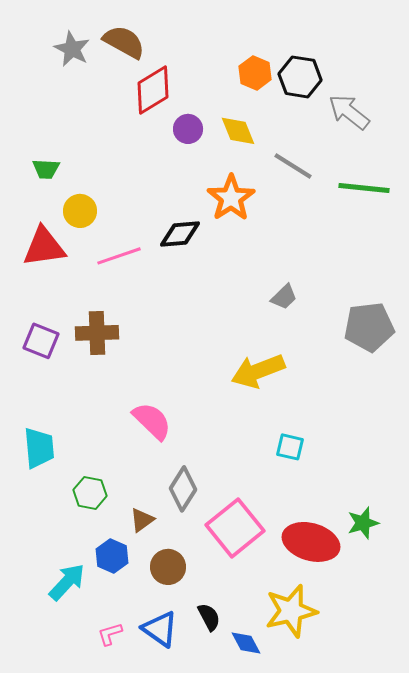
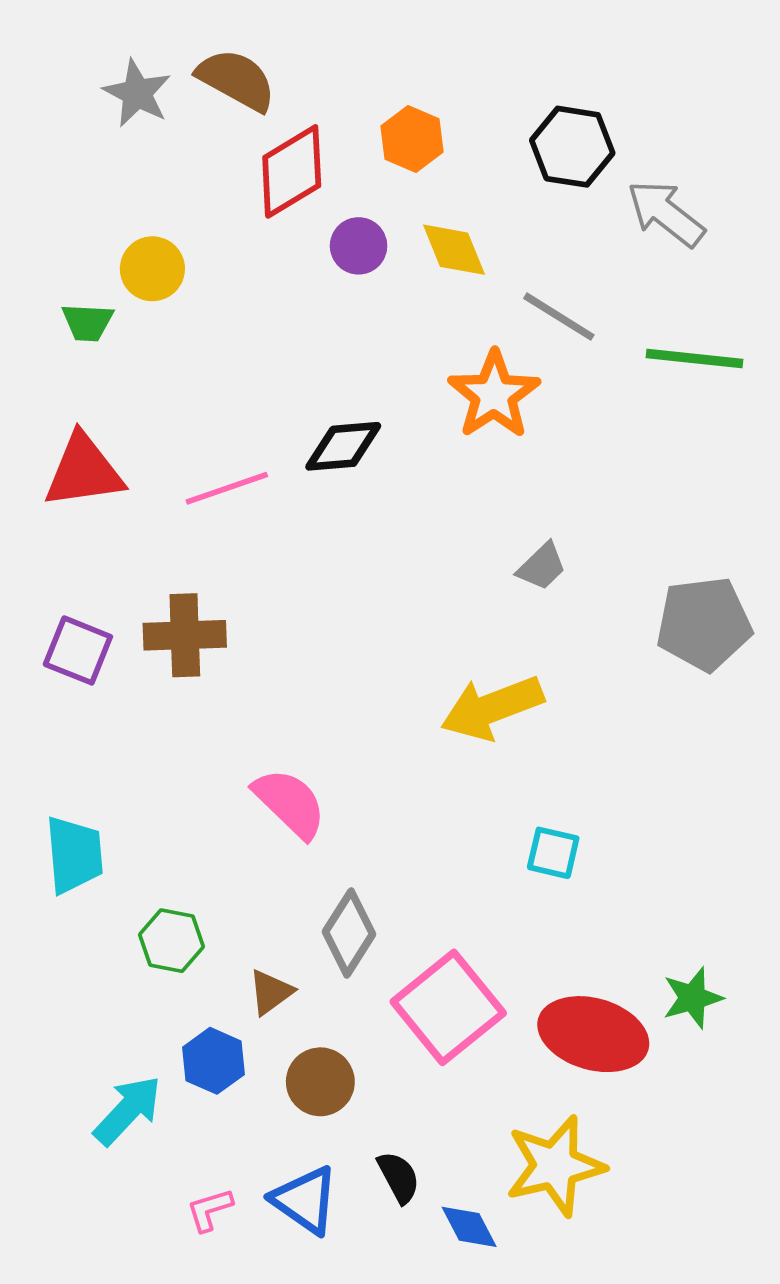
orange hexagon: (255, 73) -> (412, 139), moved
orange star: (231, 198) -> (494, 395), moved
yellow circle: (80, 211) -> (152, 269), moved

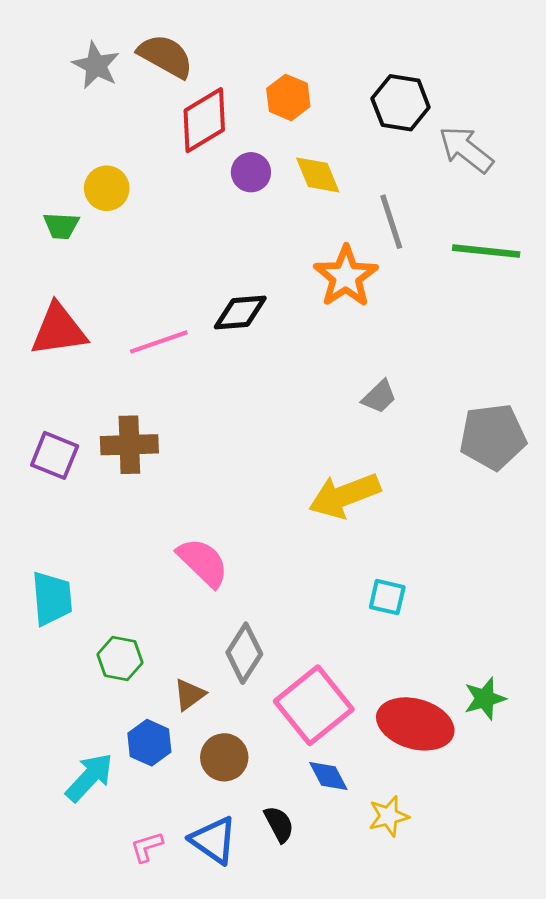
gray line: (559, 317) -> (391, 222), turned 40
yellow star: (555, 1166) -> (389, 816), size x0.6
blue diamond: (469, 1227) -> (328, 776), moved

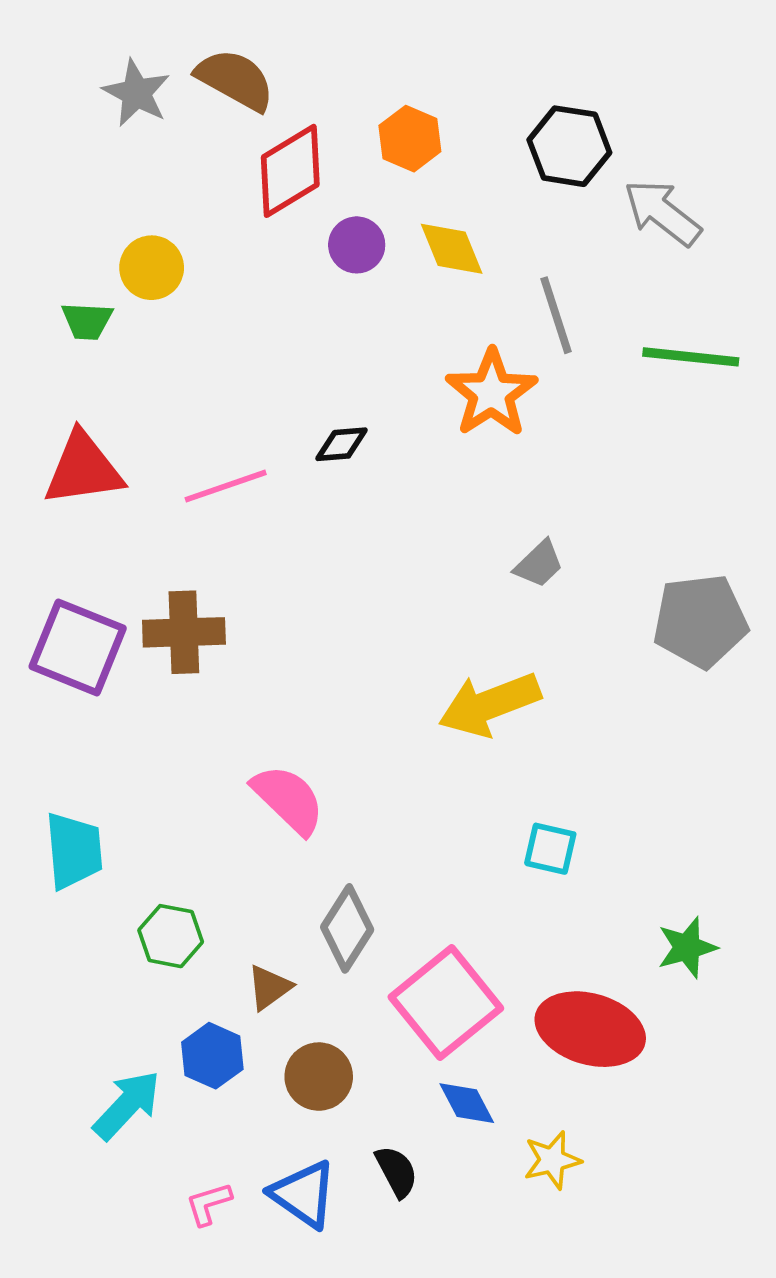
black diamond: (240, 313) -> (341, 444), size x0.7
purple square: (55, 455) -> (78, 647), size x1.4
green star: (485, 699) -> (687, 947), moved

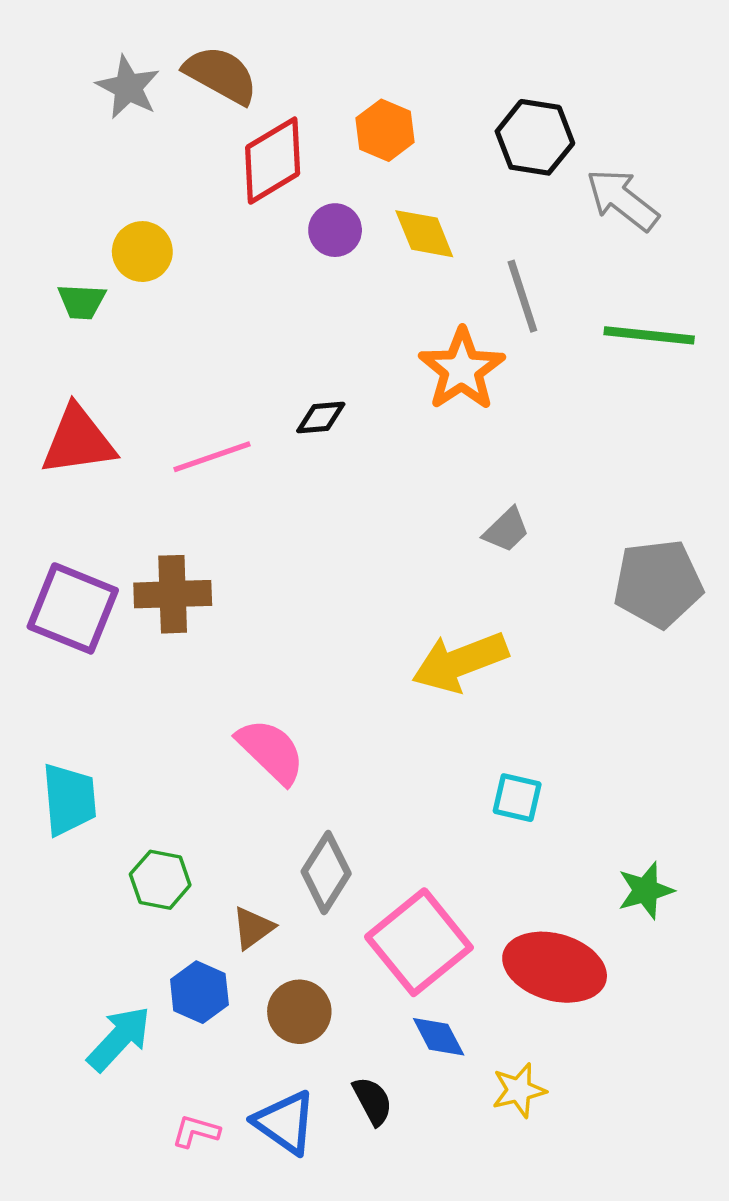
pink L-shape: (209, 1204) -> (196, 1131), turned 33

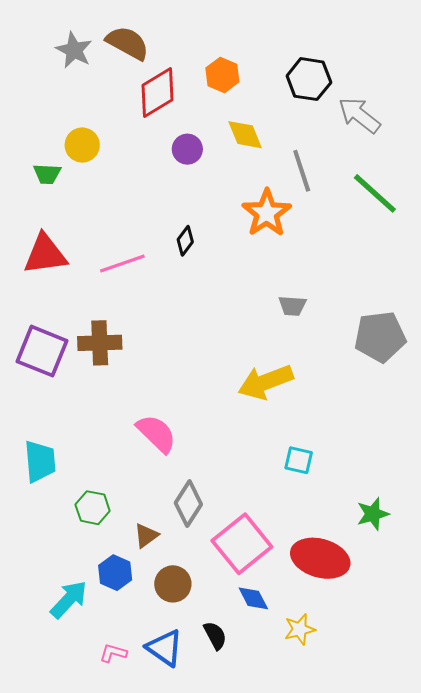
purple circle: (335, 230) -> (187, 149), moved
green line: (649, 335) -> (375, 193), turned 36
black diamond: (321, 417) -> (185, 241), turned -48
gray trapezoid: (506, 530) -> (292, 306), turned 48

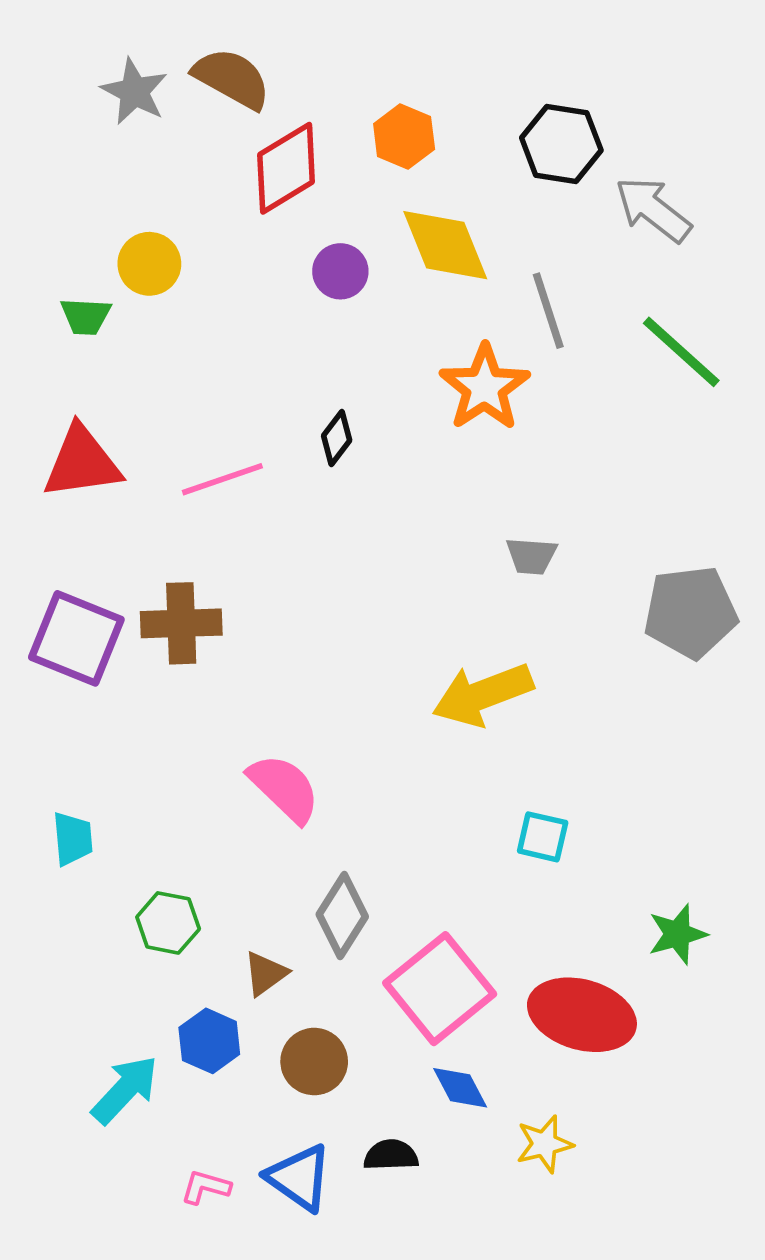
yellow diamond: (245, 135) -> (445, 245), size x1.4
cyan trapezoid: (40, 461) -> (73, 839), size x0.7
black semicircle: (215, 635) -> (391, 1155), turned -64

